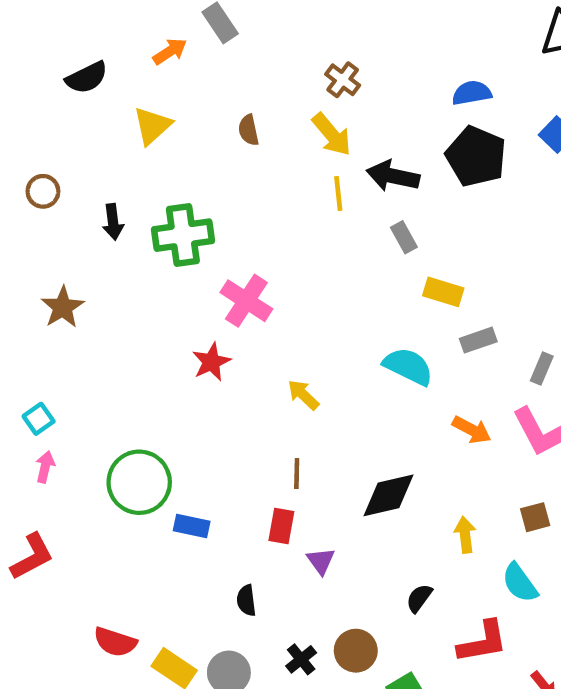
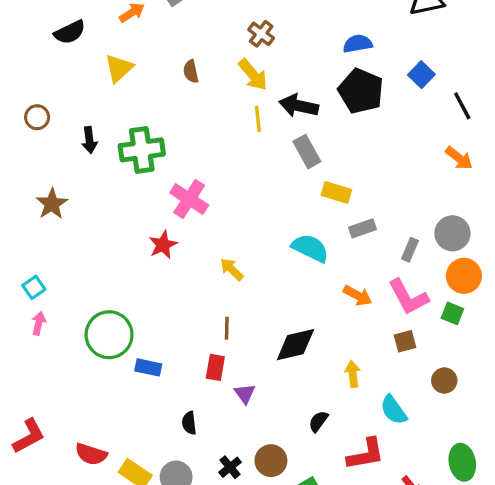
gray rectangle: (404, 237) -> (307, 152), size x1.4
brown square: (535, 517) -> (405, 341), moved
red L-shape: (32, 557) -> (29, 436), moved

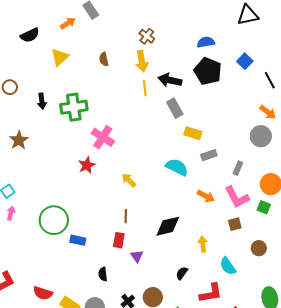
yellow arrow: (253, 75) -> (142, 61), turned 30
gray circle: (452, 233) -> (261, 136), moved

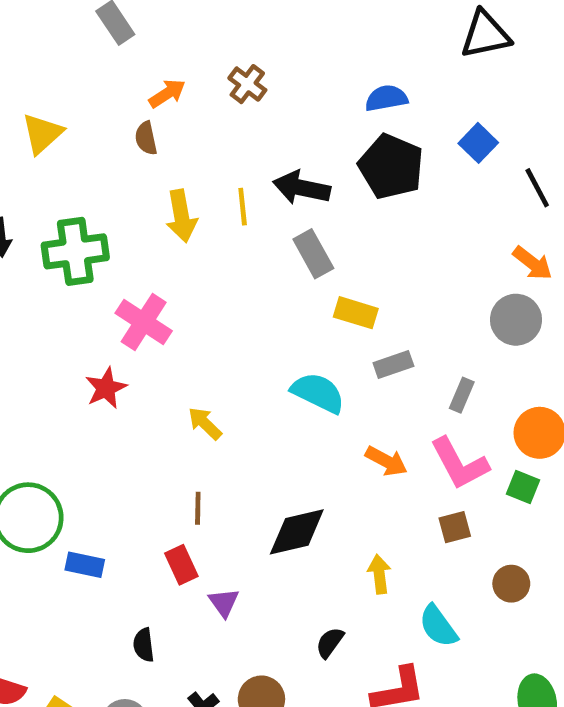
orange arrow: (68, 23) -> (167, 93), moved
yellow arrow: (142, 61) -> (181, 216), moved
red rectangle: (119, 240) -> (181, 565), turned -35

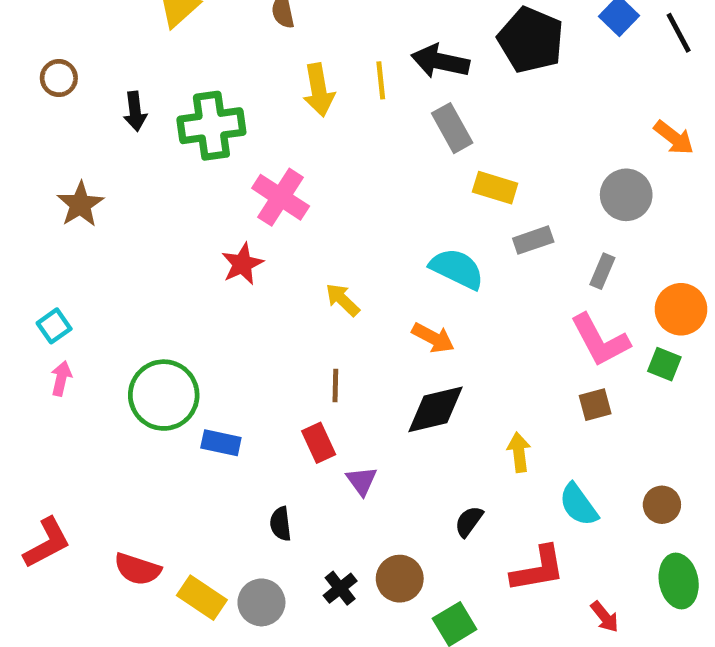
black line: (537, 188) -> (679, 33), moved
gray circle: (516, 320) -> (626, 195), moved
orange arrow: (386, 461) -> (433, 338), moved
brown circle: (511, 584) -> (662, 505), moved

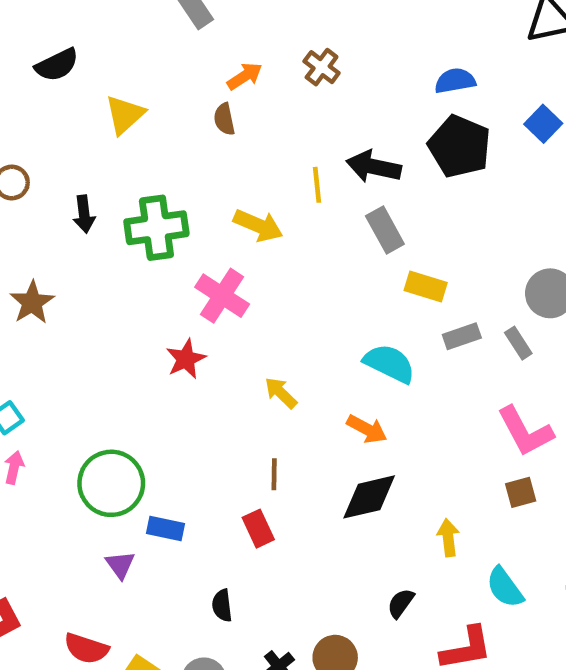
yellow arrow: (319, 90) -> (258, 225), moved, turned -57
gray rectangle: (602, 271) -> (518, 343), moved, turned -56
purple triangle: (362, 481) -> (120, 565), moved

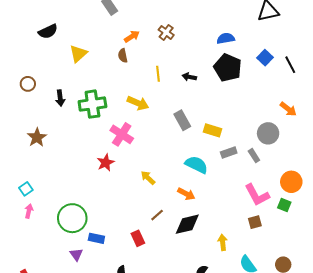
black arrow: (374, 167) -> (189, 77), size x0.6
yellow line: (317, 185) -> (158, 74), moved
gray rectangle: (385, 230) -> (182, 120), moved
brown line: (274, 474) -> (157, 215), moved, turned 48

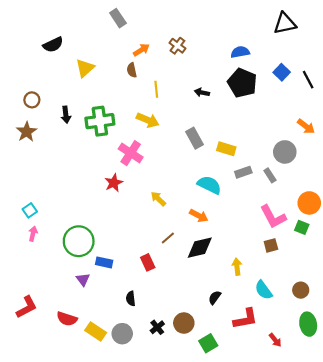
yellow line: (158, 74) -> (156, 89), moved
brown star: (37, 137) -> (27, 132), moved

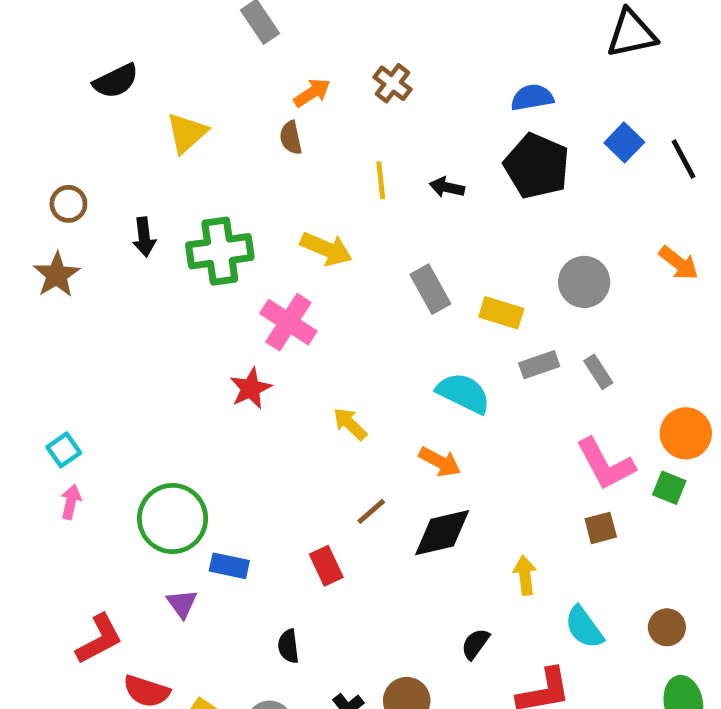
yellow line: (156, 89) -> (381, 180), moved
gray circle: (285, 152) -> (584, 282), moved
red L-shape: (27, 307) -> (99, 639), moved

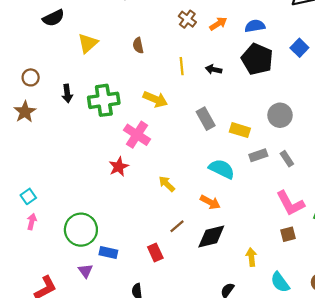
orange arrow: (312, 93) -> (218, 24), moved

